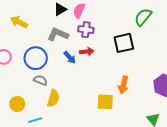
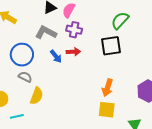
green semicircle: (143, 17) -> (120, 20), moved
yellow square: (105, 102) -> (107, 110), moved

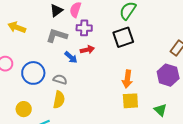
blue circle: (22, 55) -> (33, 73), moved
gray semicircle: (25, 77) -> (60, 79), moved

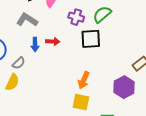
purple cross: (84, 28) -> (76, 17), moved
blue arrow: (71, 57) -> (35, 45), turned 32
gray semicircle: (60, 79) -> (19, 63), turned 104

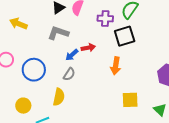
blue arrow: (35, 45) -> (72, 55), turned 64
gray semicircle: (19, 63) -> (69, 74), moved
orange arrow: (84, 80) -> (116, 66), moved

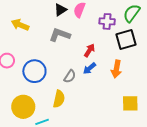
red arrow: (88, 48) -> (89, 50), turned -48
blue arrow: (72, 55) -> (89, 68), moved
yellow circle: (23, 106) -> (23, 107), size x1.5

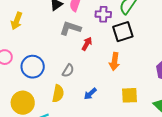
yellow arrow: (20, 25) -> (17, 21), turned -90
gray L-shape: (60, 35) -> (70, 28), moved
blue arrow: (89, 68) -> (90, 94), moved

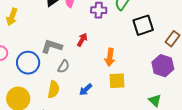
gray L-shape: (70, 28) -> (52, 46), moved
black square: (123, 32) -> (143, 25), moved
yellow square: (129, 95) -> (117, 81), moved

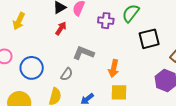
red arrow: (82, 40) -> (61, 28), moved
gray L-shape: (52, 46) -> (83, 53), moved

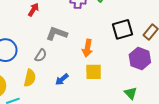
black square: (149, 39) -> (123, 29), moved

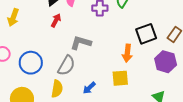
orange arrow: (87, 48) -> (127, 53), moved
gray semicircle: (41, 55) -> (66, 65), size x1.5

